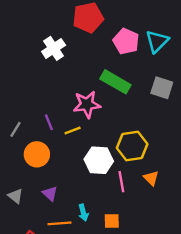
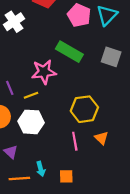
white hexagon: (99, 160) -> (31, 122), moved

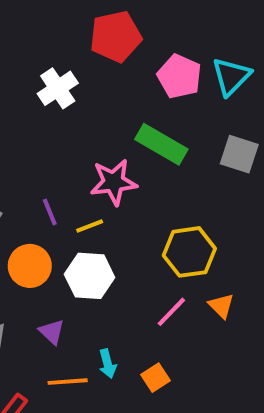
pink line: (75, 141) -> (171, 312), turned 54
orange square: (66, 176) -> (155, 378), turned -32

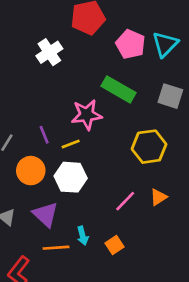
yellow hexagon: (189, 252) -> (149, 147), moved
orange triangle: (221, 306) -> (158, 197), turned 42
purple triangle: (52, 332) -> (45, 214), size x1.5

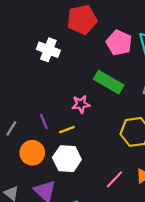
white cross: (49, 52) -> (48, 50), turned -35
pink star: (87, 115) -> (81, 104), size x0.7

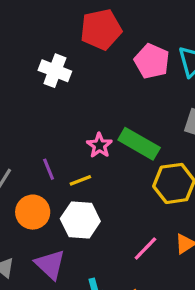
green rectangle: (109, 82) -> (139, 144), moved
pink star: (81, 104) -> (99, 145), turned -30

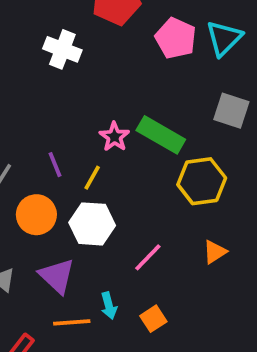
yellow line: (80, 180) -> (92, 178), turned -40
pink line: (145, 249) -> (148, 257), moved

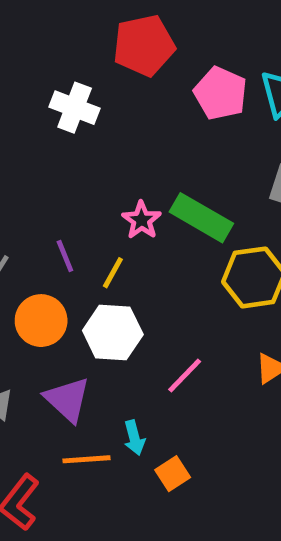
orange square: (153, 319) -> (173, 474), moved

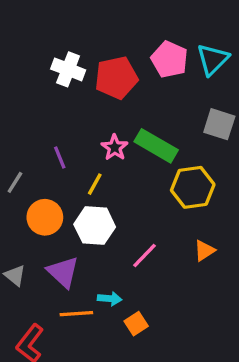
red pentagon: (144, 45) -> (116, 78), moved
purple line: (65, 256) -> (60, 157), moved
cyan arrow: (134, 438) -> (110, 299), turned -70

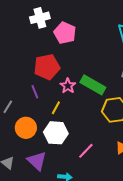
pink pentagon: (169, 59) -> (65, 33), moved
white cross: (68, 69) -> (40, 18), moved, turned -36
red pentagon: (116, 78) -> (47, 67), moved

